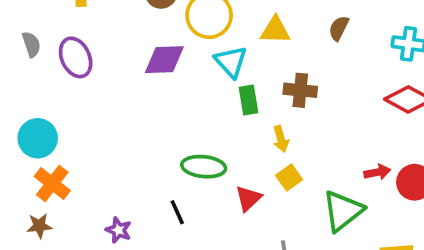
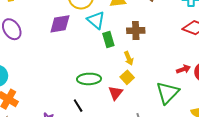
yellow square: (289, 178) -> (127, 77), moved

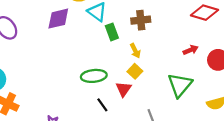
red arrow: (183, 69) -> (191, 50), moved
black line: (78, 106) -> (102, 105), moved

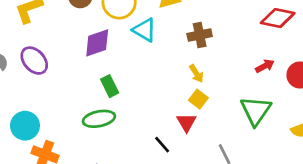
green rectangle: (112, 32) -> (110, 86), moved
green ellipse: (94, 76) -> (99, 119), moved

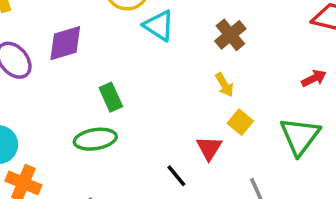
brown cross: (200, 35) -> (230, 35), turned -30
purple diamond: (97, 43) -> (65, 43), moved
yellow square: (198, 99) -> (240, 122), moved

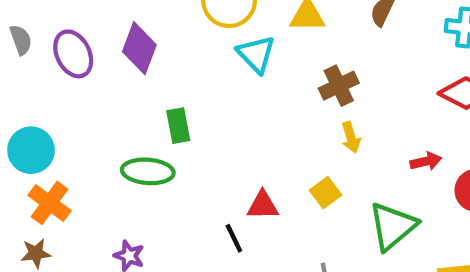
purple diamond: (65, 43) -> (139, 48), turned -66
yellow arrow: (224, 85) -> (351, 137), moved
red triangle: (209, 148) -> (263, 205), moved, turned 44

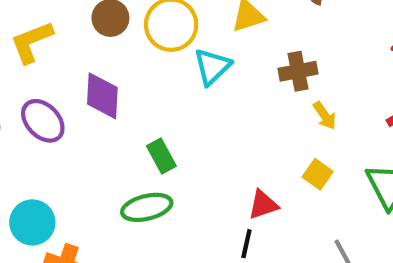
cyan triangle: (256, 54) -> (212, 67), turned 48
brown cross: (339, 86) -> (298, 71), turned 33
black line: (234, 238) -> (246, 244), turned 56

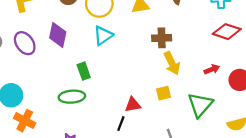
cyan triangle: (212, 67) -> (103, 35), moved
yellow arrow: (325, 116) -> (172, 63), size x1.5
yellow square: (318, 174) -> (164, 93), turned 32

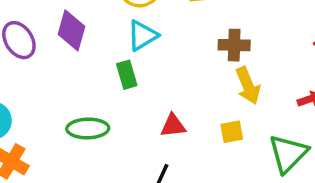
green rectangle: (84, 71) -> (127, 75), moved
red triangle: (133, 105) -> (173, 126), moved

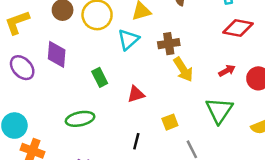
cyan triangle: (143, 36) -> (128, 40), moved
red triangle: (173, 126) -> (136, 94), moved
yellow square: (232, 132) -> (170, 122), moved

